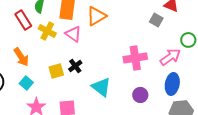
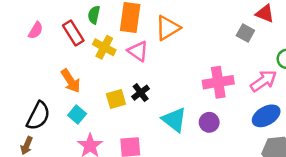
blue ellipse: (172, 84) -> (266, 116), turned 50
purple circle: (140, 95) -> (209, 122), moved

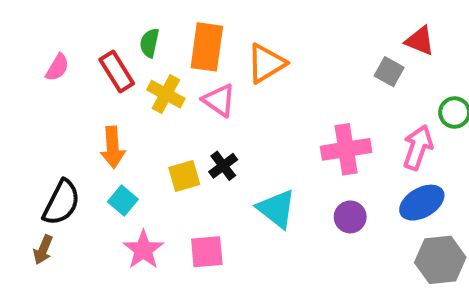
orange arrow: (71, 81) -> (113, 147), turned 30
pink arrow: (264, 81) -> (418, 147), turned -36
purple circle: (209, 122) -> (350, 217), moved

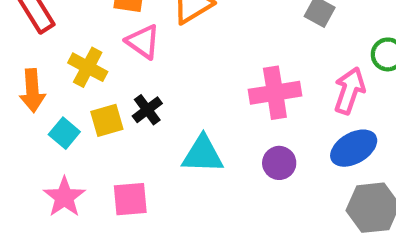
yellow cross: (166, 94) -> (88, 67), moved
cyan square: (123, 201) -> (64, 133), moved
cyan triangle: (276, 209) -> (203, 154), turned -36

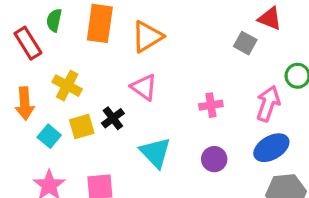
pink triangle: (143, 42) -> (144, 87), moved
pink cross: (275, 93) -> (211, 105), size x0.6
cyan triangle: (203, 154) -> (155, 153), turned 44

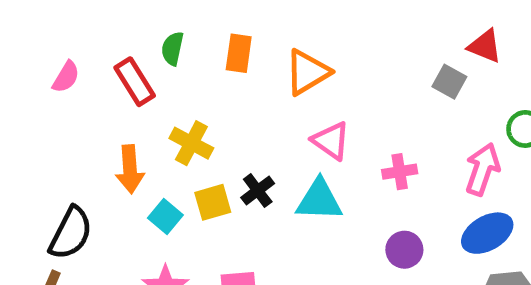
orange rectangle: (100, 23) -> (239, 53), size x0.7
pink triangle: (144, 87) -> (331, 141), moved
cyan triangle: (155, 153) -> (319, 200), moved, turned -44

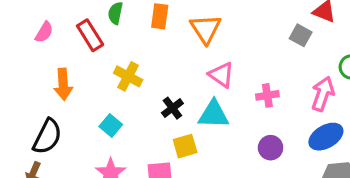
orange triangle: (307, 72) -> (206, 29), turned -32
orange arrow: (130, 169) -> (63, 84), moved
yellow square: (213, 202) -> (185, 146), moved

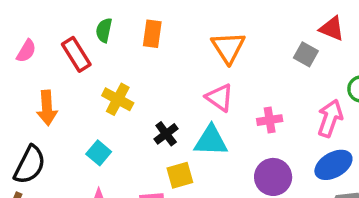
orange triangle: (206, 29) -> (228, 48), moved
purple circle: (271, 148) -> (273, 177), size x1.4

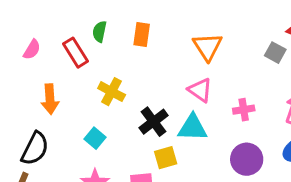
black cross: (166, 134) -> (154, 122), size x1.4

